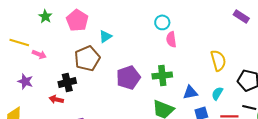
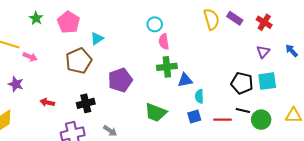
yellow semicircle: (218, 60) -> (211, 19), moved
green cross: (162, 75) -> (167, 67), moved
black cross: (67, 82) -> (86, 103), moved
blue triangle: (190, 92) -> (185, 80), moved
cyan semicircle: (217, 93) -> (199, 96), moved, turned -32

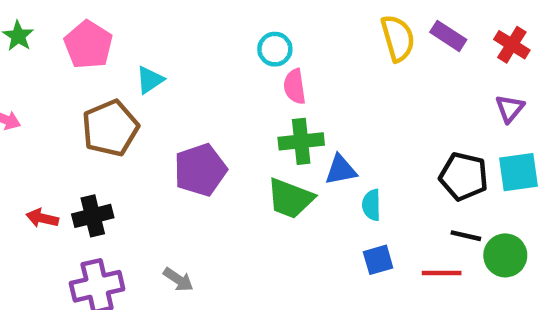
black cross: (86, 103) -> (93, 216), moved
green trapezoid: (156, 113) -> (290, 198), moved
blue square: (194, 117) -> (378, 260), moved
red line: (223, 120) -> (442, 273), moved

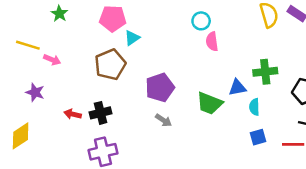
pink pentagon: (88, 45) -> (113, 18), moved, turned -30
green cross: (301, 141) -> (265, 72), moved
gray arrow: (178, 280) -> (164, 120), moved

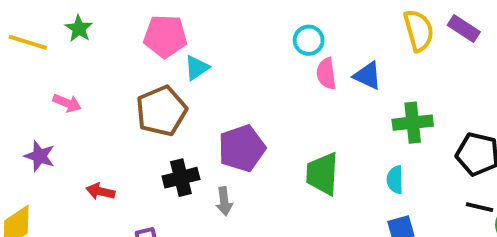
yellow line: (28, 45) -> (28, 42), moved
blue triangle: (237, 88) -> (368, 76), moved, turned 36
green trapezoid: (210, 103) -> (322, 174), turned 72
black cross: (101, 113) -> (181, 178), moved
gray arrow: (164, 120) -> (224, 201), moved, turned 49

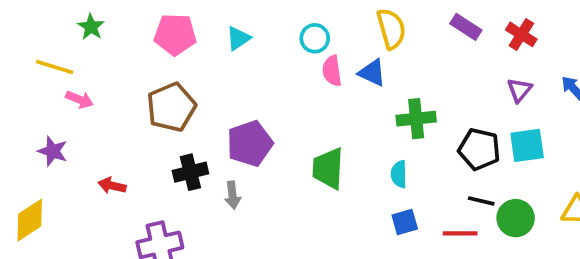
yellow semicircle: (419, 30) -> (391, 29), moved
yellow line: (28, 42) -> (55, 67), moved
cyan triangle: (197, 68) -> (238, 38), moved

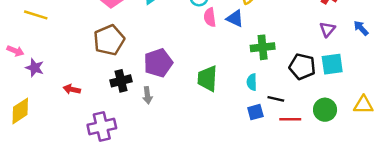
pink arrow: (79, 100) -> (15, 51), moved
black line: (481, 201) -> (276, 99), moved

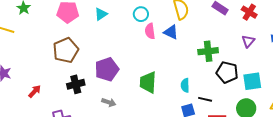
green cross: (263, 47) -> (208, 51), moved
cyan square: (332, 64) -> (252, 81), moved
red arrow: (72, 89) -> (35, 91), turned 120
gray arrow: (147, 95) -> (109, 102), moved, turned -64

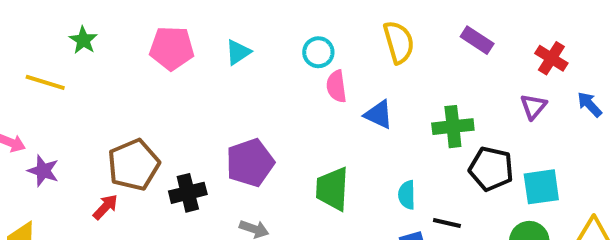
red cross: (249, 12) -> (551, 58), moved
blue triangle: (171, 32) -> (379, 114), moved
brown pentagon: (66, 50) -> (134, 165), moved

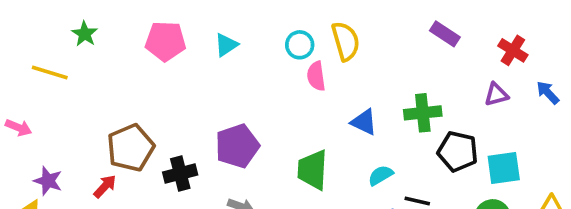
yellow semicircle: (399, 42) -> (346, 41), moved
purple triangle: (533, 106) -> (496, 94), turned 35
blue triangle: (379, 114) -> (364, 122), moved
purple star: (43, 171) -> (48, 181), moved
cyan semicircle: (407, 195) -> (381, 175), turned 60

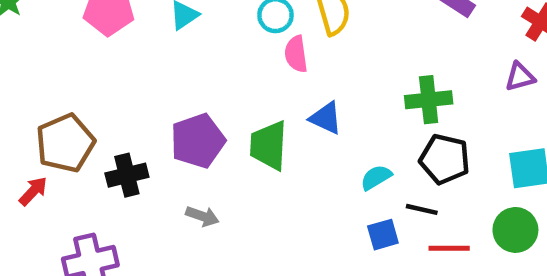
blue triangle: (364, 122) -> (326, 118), moved
black pentagon: (458, 151) -> (445, 159), moved
green trapezoid: (313, 170) -> (269, 145), moved

